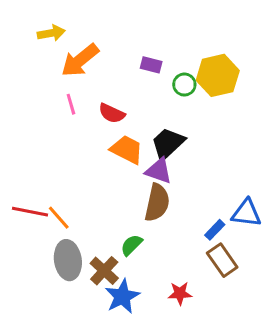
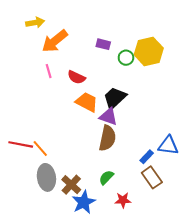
green semicircle: (131, 245) -> (106, 177), moved

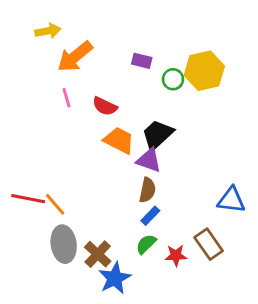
brown semicircle: (107, 138) -> (147, 190), size x0.7
blue rectangle: (147, 157) -> (150, 216), moved
red star: (123, 200) -> (176, 255), moved

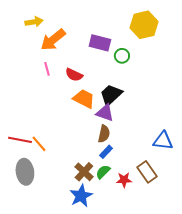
purple rectangle: (142, 61) -> (100, 43), size x1.5
yellow hexagon: (204, 71) -> (144, 25), moved
gray ellipse: (64, 244) -> (25, 172), moved
brown cross: (98, 254) -> (84, 172), moved

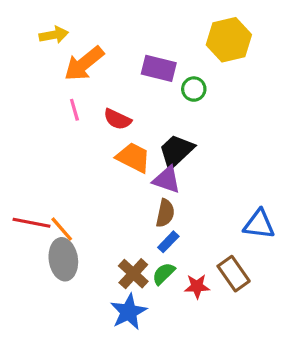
gray ellipse: (25, 172) -> (63, 259), moved

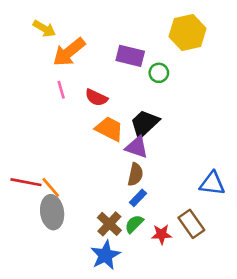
yellow arrow: (54, 35) -> (44, 29), turned 40

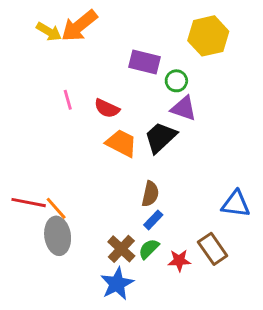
orange arrow: (69, 52) -> (79, 26), moved
purple triangle: (137, 147) -> (184, 108), moved

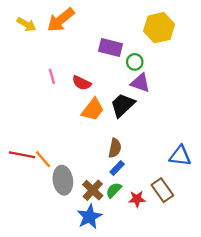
yellow arrow: (49, 32) -> (26, 24), moved
orange trapezoid: (121, 143) -> (93, 109), turned 100
gray ellipse: (58, 236) -> (63, 180), moved

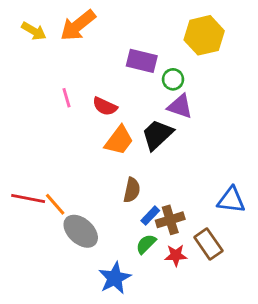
brown semicircle: (115, 148) -> (132, 190), moved
gray ellipse: (63, 180) -> (81, 231), turned -40
brown cross: (93, 190) -> (170, 220), moved, turned 30

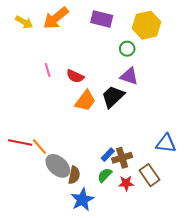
purple rectangle: (142, 61) -> (102, 19), moved
green circle: (173, 79) -> (127, 49), moved
brown semicircle: (132, 190) -> (74, 175), moved

